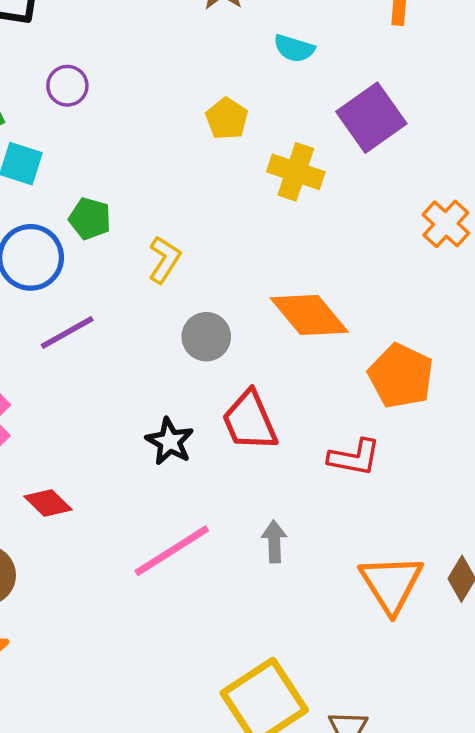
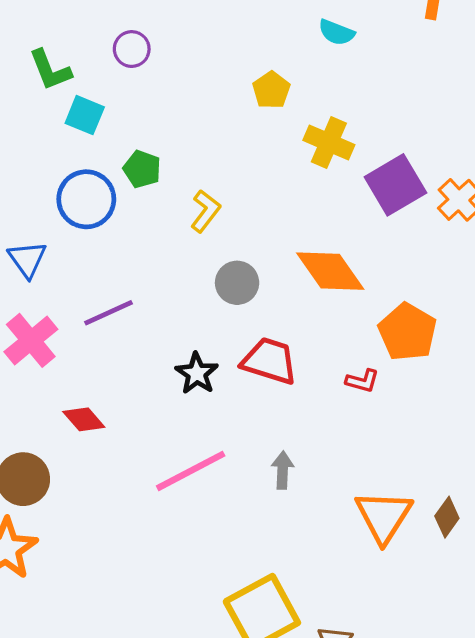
purple square: (371, 118) -> (395, 185), moved
purple line: (67, 333) -> (108, 313), moved
red trapezoid: (250, 421) -> (269, 361), turned 126
red L-shape: (354, 457) -> (362, 381), moved, size x0.7

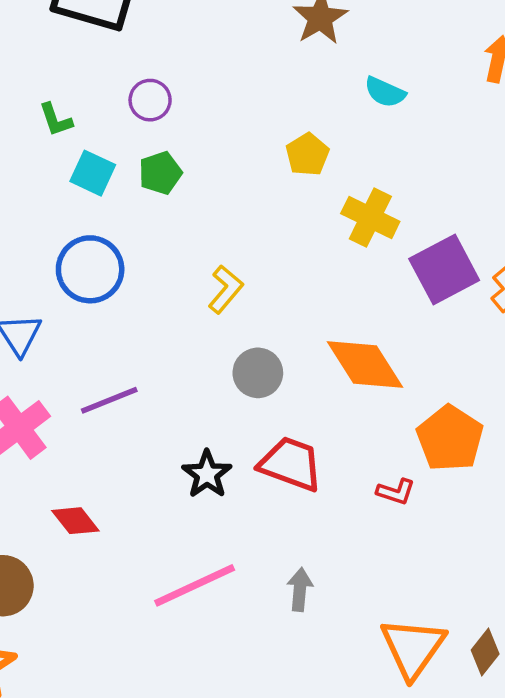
green L-shape: (50, 70) -> (56, 120), size x0.7
green pentagon: (142, 169) -> (160, 173), moved, turned 30

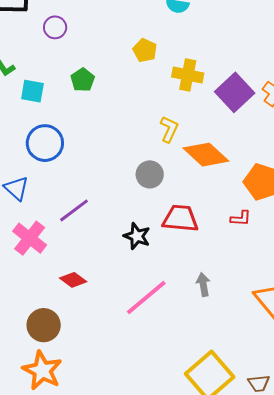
purple circle: (150, 100) -> (55, 27), moved
green pentagon: (160, 173) -> (83, 80), moved
yellow L-shape: (226, 289) -> (169, 129), moved

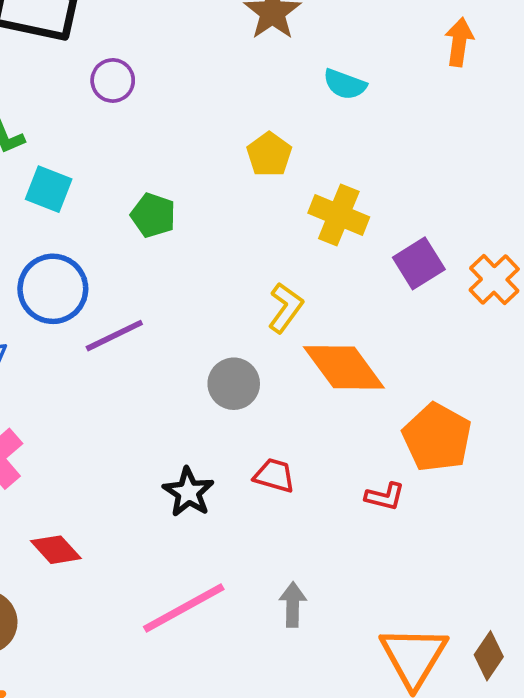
green pentagon: (83, 80) -> (153, 215), moved, turned -30
purple square: (235, 92) -> (419, 263), size x0.7
purple line: (74, 210) -> (114, 336), moved
red trapezoid: (180, 219) -> (274, 475), size x0.6

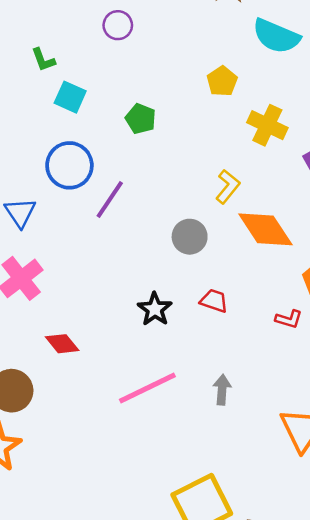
cyan semicircle: (345, 84) -> (276, 36), size x1.6
purple line: (114, 336) -> (110, 199), turned -33

